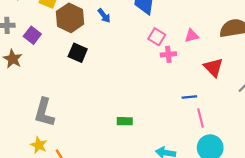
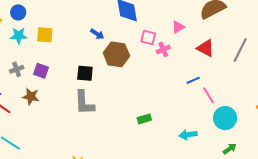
brown hexagon: (70, 18) -> (116, 54), moved
gray L-shape: (44, 112) -> (84, 103), moved

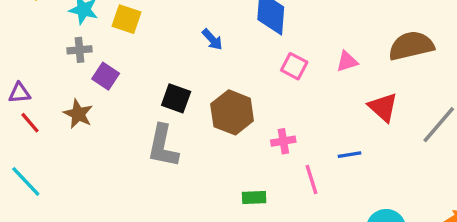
pink cross: (163, 49) -> (283, 141), moved
brown hexagon: (116, 54) -> (232, 112), moved
gray cross: (17, 69) -> (80, 50), moved
pink line: (209, 95) -> (312, 180), moved

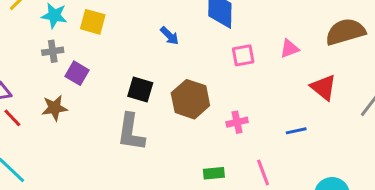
pink square: (294, 66) -> (243, 55), turned -35
brown star: (78, 114) -> (55, 108), turned -30
pink line: (312, 180) -> (263, 172), moved

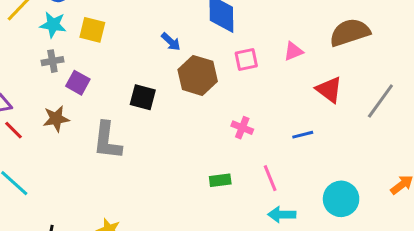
brown hexagon: (190, 99) -> (198, 75), moved
pink cross: (237, 122) -> (242, 128), turned 36
gray L-shape: (131, 132) -> (107, 141), moved

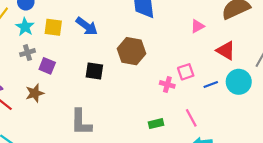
cyan star: (53, 25) -> (25, 27), turned 30
blue arrow: (171, 42) -> (87, 26), moved, size x1.5
pink square: (246, 60) -> (186, 72), moved
gray L-shape: (107, 141) -> (81, 122), moved
cyan circle: (341, 199) -> (239, 82), moved

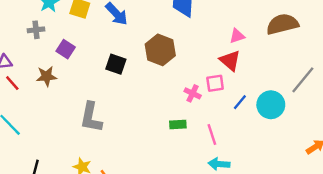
red triangle: (226, 51) -> (230, 61), moved
gray cross: (27, 53) -> (36, 30), moved
blue line: (211, 85) -> (240, 102), turned -40
green rectangle: (156, 124) -> (178, 125), moved

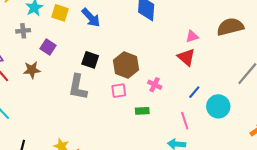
brown hexagon: (160, 50) -> (126, 65), moved
pink square: (215, 83) -> (119, 91), moved
cyan circle: (271, 105) -> (218, 106), moved
gray L-shape: (91, 117) -> (78, 87), moved
pink line: (212, 135) -> (185, 121), moved

